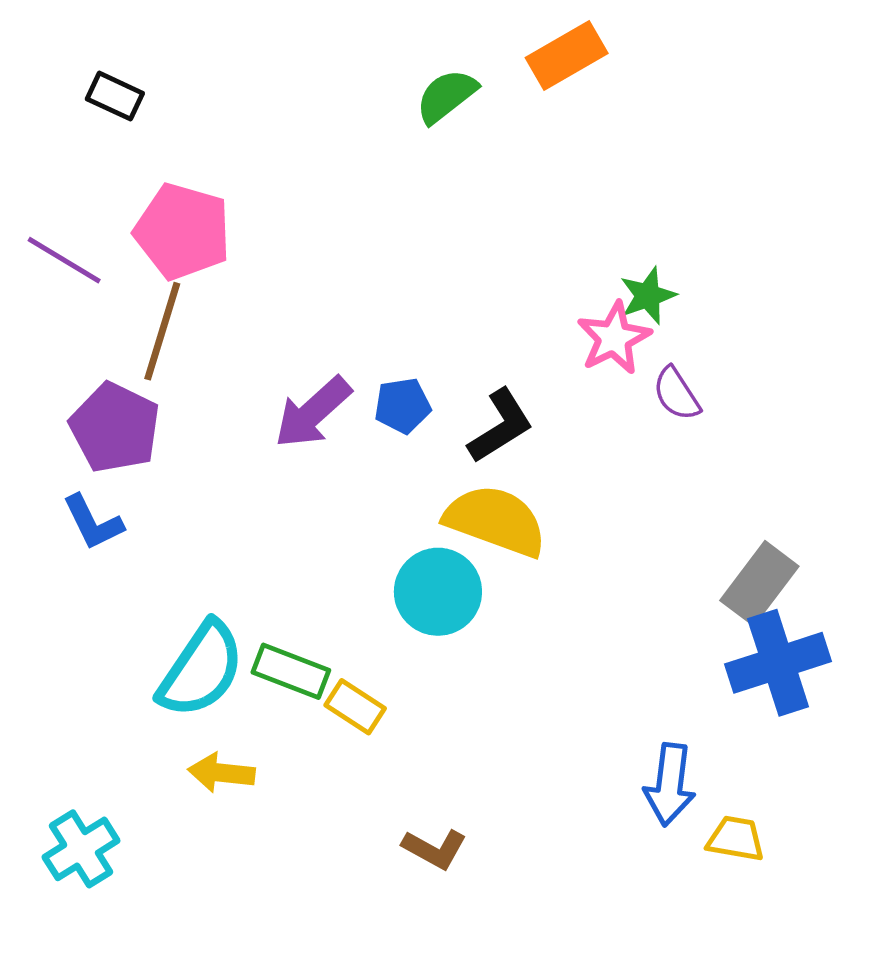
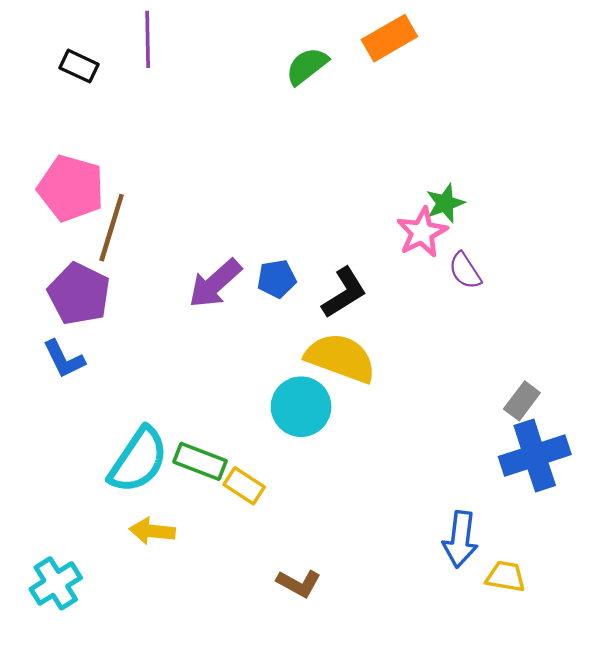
pink pentagon: (183, 231) -> (71, 188), moved
purple line: (64, 260) -> (148, 39), moved, turned 58
gray rectangle: (759, 583) -> (522, 401), size x0.7

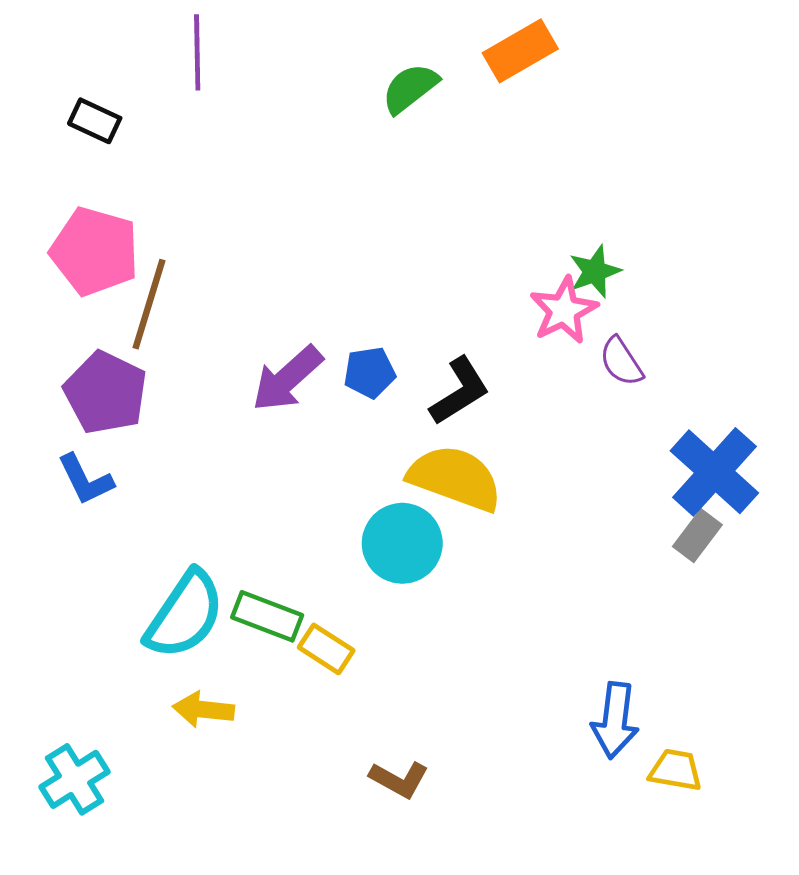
black rectangle: (79, 66) -> (95, 121), moved
blue cross: (535, 456) -> (714, 472), moved, turned -30

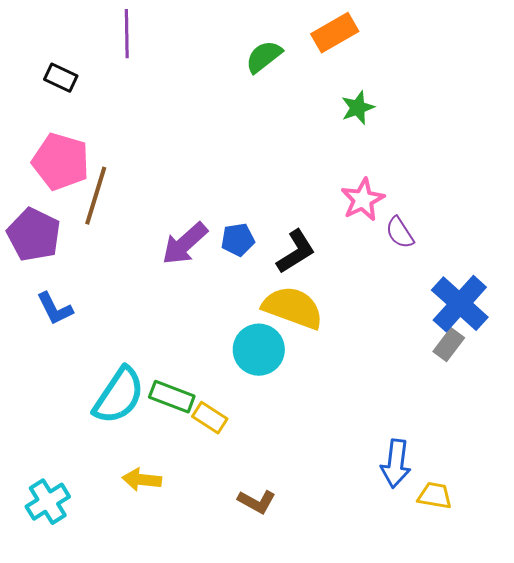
green star: (595, 271) -> (358, 108), moved
purple pentagon: (106, 393) -> (34, 235), moved
yellow arrow: (203, 709) -> (142, 480), moved

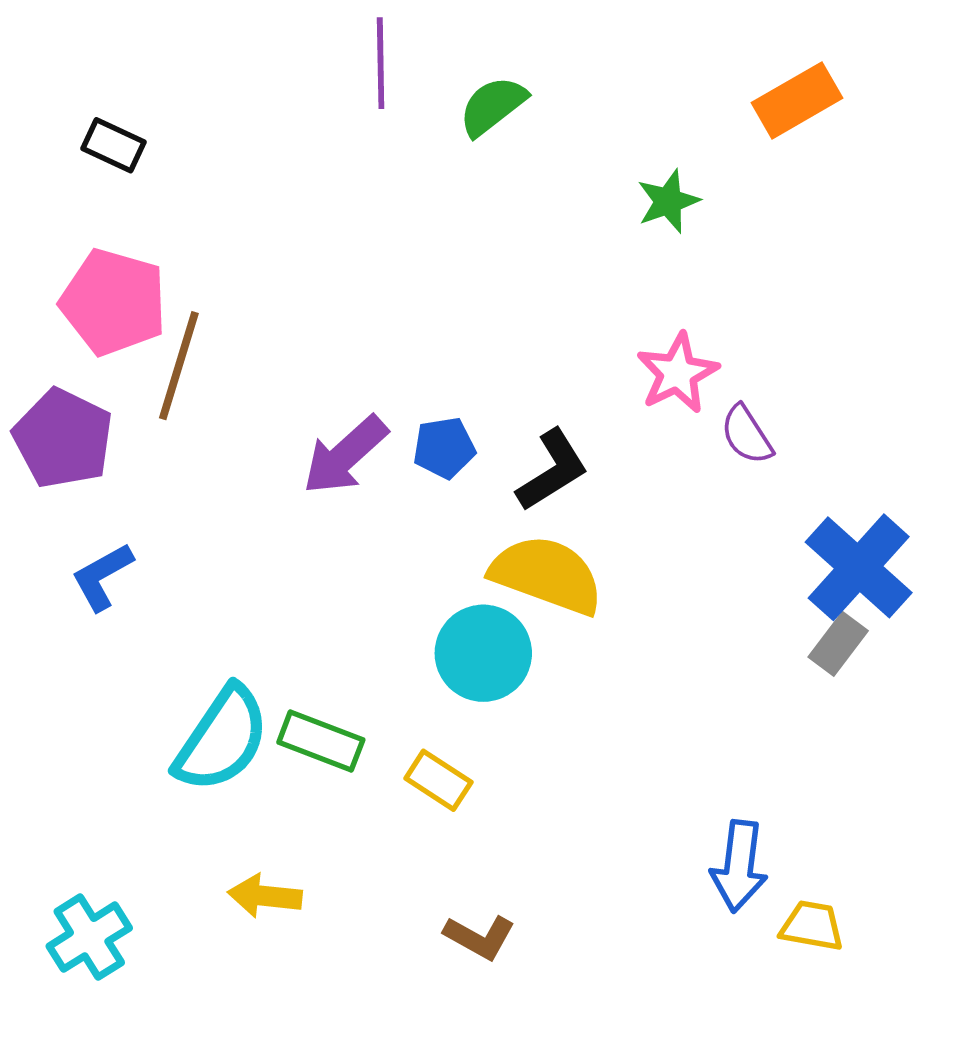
orange rectangle: (335, 33) -> (797, 100), moved
purple line: (127, 34) -> (381, 63), moved
blue L-shape: (55, 309) -> (102, 577), turned 87
yellow rectangle: (210, 418) -> (438, 780), moved

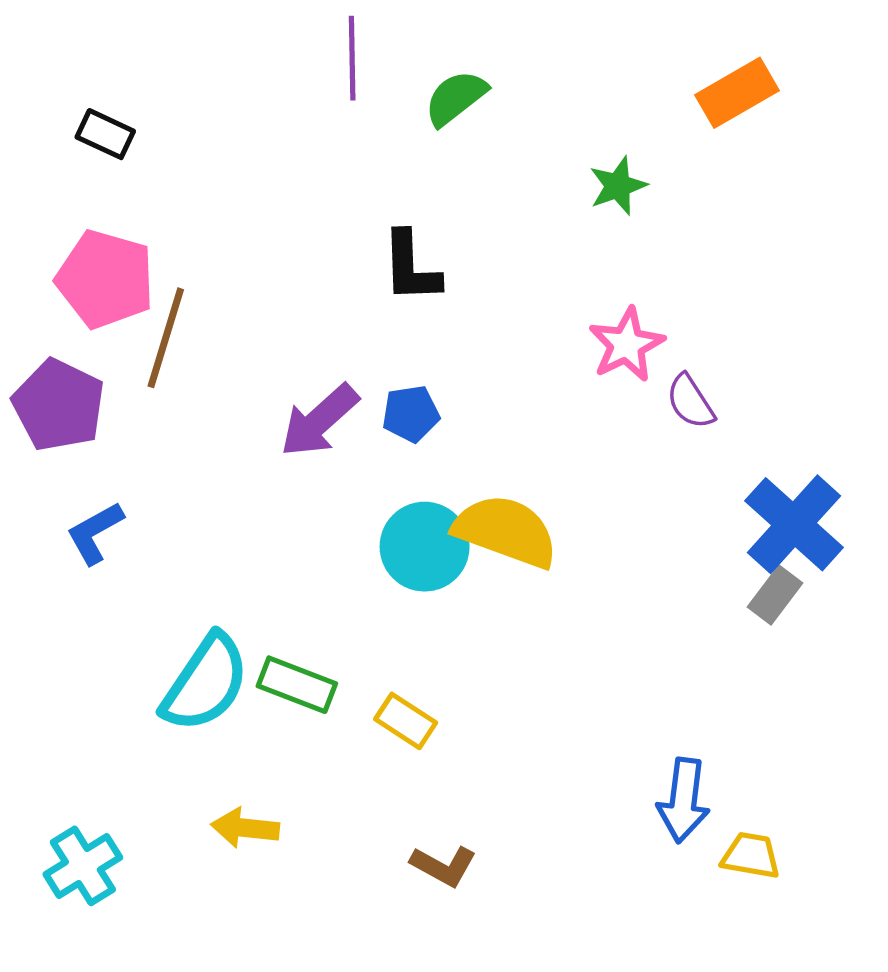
black L-shape: (552, 470) -> (411, 267), moved, turned 120
cyan circle: (483, 653) -> (425, 547), moved

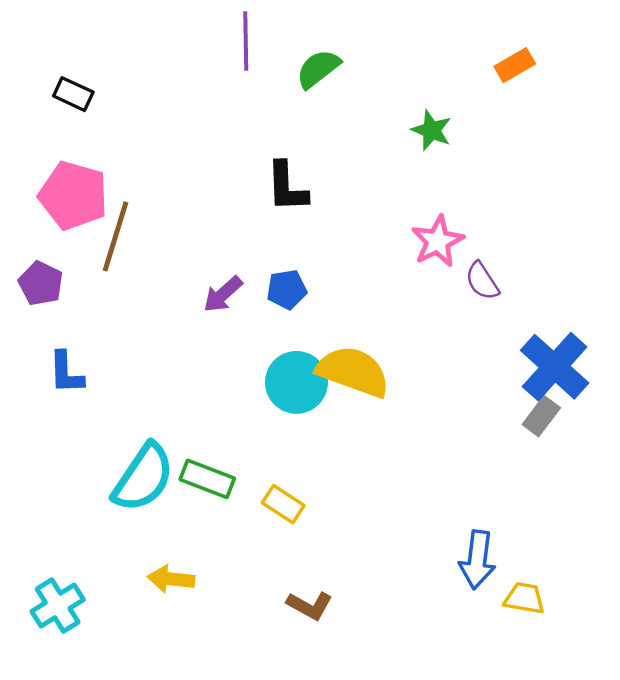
orange rectangle: (737, 93) -> (515, 65), size x0.7
green star: (618, 186) -> (432, 130), turned -30
purple pentagon: (59, 405) -> (41, 283), size x0.7
purple arrow: (319, 421) -> (223, 294), size x0.7
blue L-shape: (95, 533) -> (66, 373), turned -63

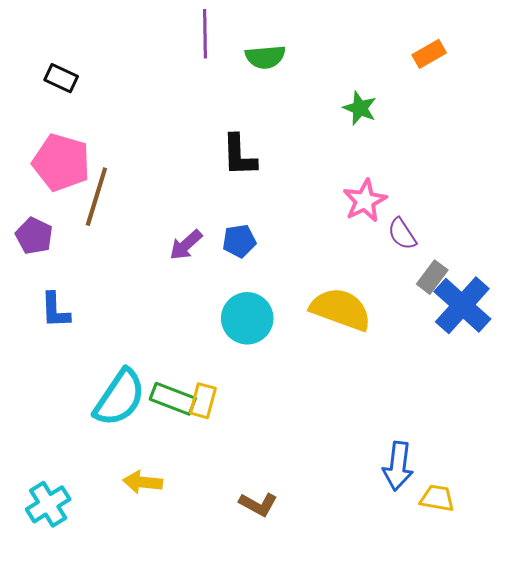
green semicircle: (318, 69) -> (265, 57), turned -147
yellow semicircle: (353, 372) -> (341, 309), moved
gray rectangle: (541, 416) -> (432, 277), moved
yellow rectangle: (283, 504) -> (203, 401), moved, turned 72

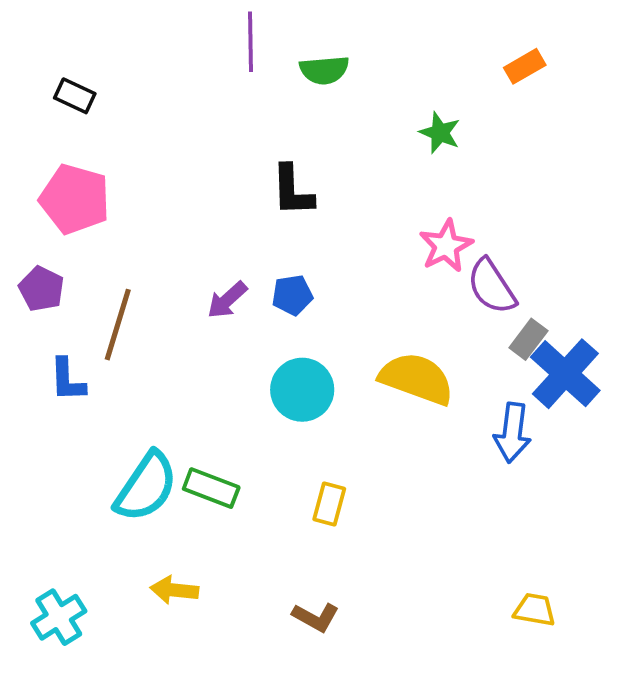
brown line: (96, 197) -> (118, 325), moved
purple semicircle: (402, 234) -> (492, 286), size x1.4
yellow rectangle: (203, 401) -> (329, 504), moved
blue arrow: (398, 466) -> (512, 433), moved

